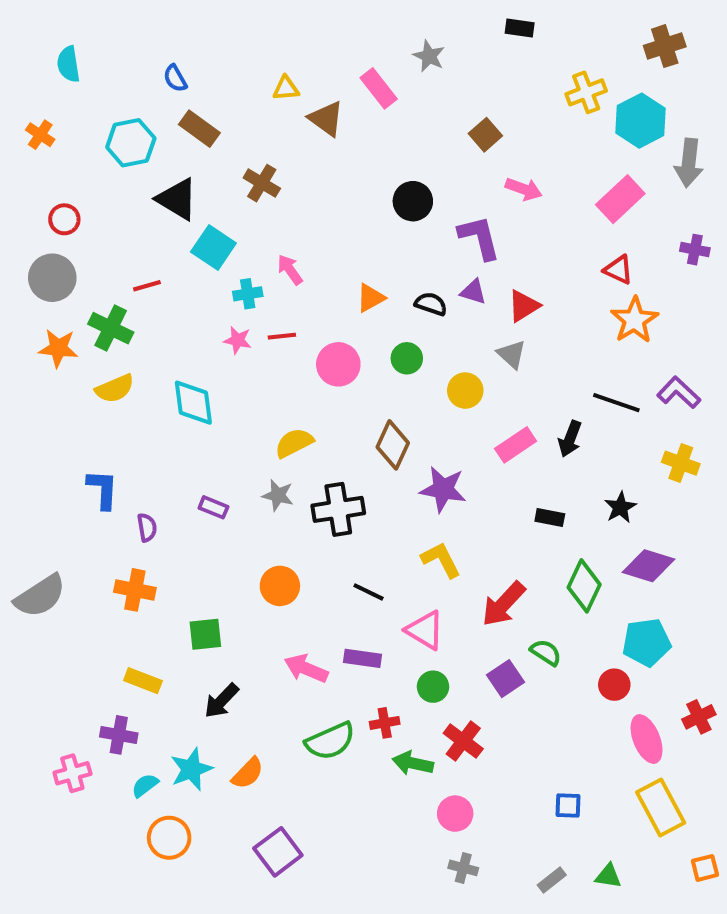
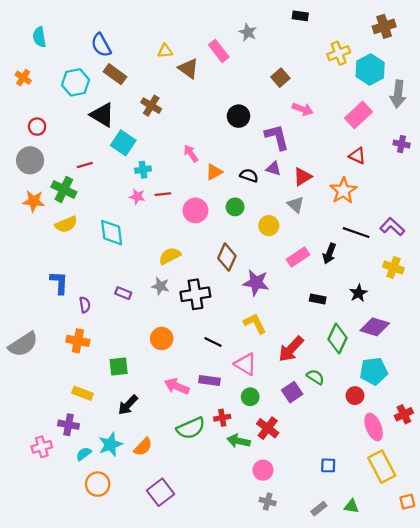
blue semicircle: (175, 78) -> (101, 45), size x1.5
pink arrow: (290, 270) -> (191, 153), moved
orange star: (634, 320) -> (343, 191), moved

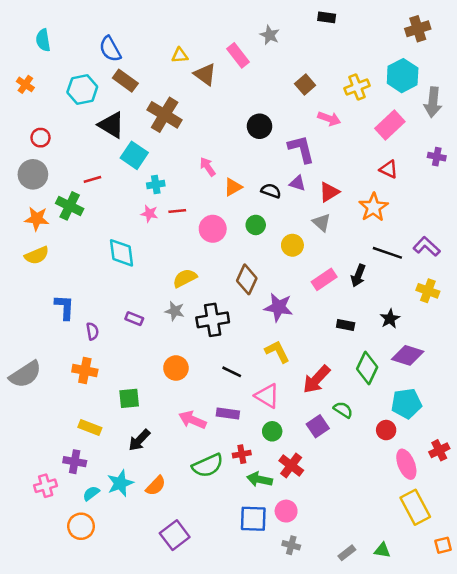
yellow cross: (339, 53) -> (357, 87), moved
brown cross: (151, 106) -> (165, 115), size x1.5
yellow semicircle: (66, 224) -> (37, 255), moved
blue square: (328, 465) -> (253, 519), moved, size x1.6
orange circle: (98, 484) -> (81, 526), moved

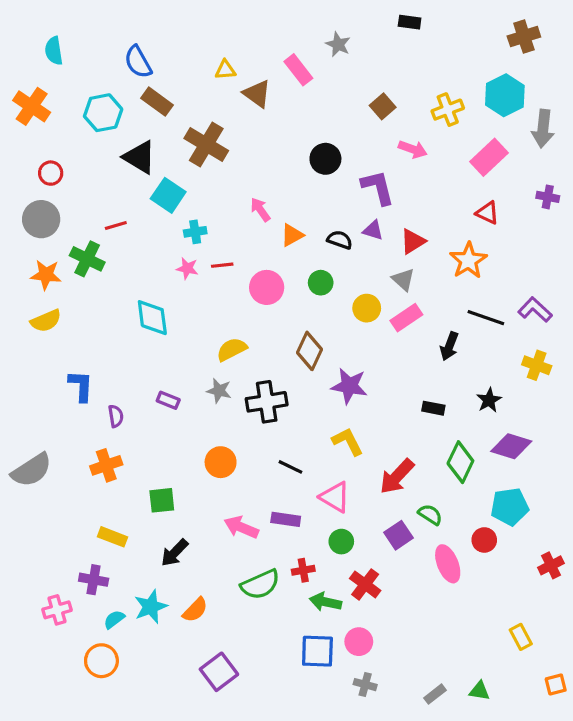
orange cross: (25, 84) -> (32, 106), size x1.6
pink rectangle: (324, 279) -> (406, 318), moved
orange cross: (85, 371) -> (106, 465), turned -30
pink ellipse: (406, 464) -> (448, 564), moved
yellow rectangle: (415, 507) -> (521, 637), size x0.6

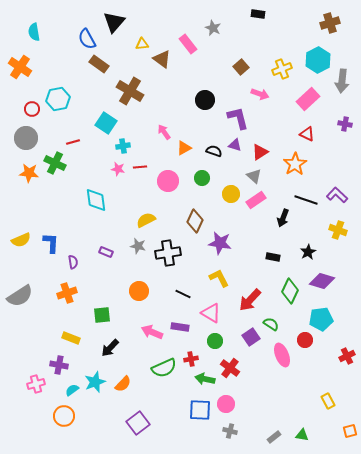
cyan hexagon: (103, 113) -> (58, 99), moved
black triangle: (140, 157) -> (114, 22), moved, turned 40
yellow semicircle: (46, 321) -> (21, 240), moved

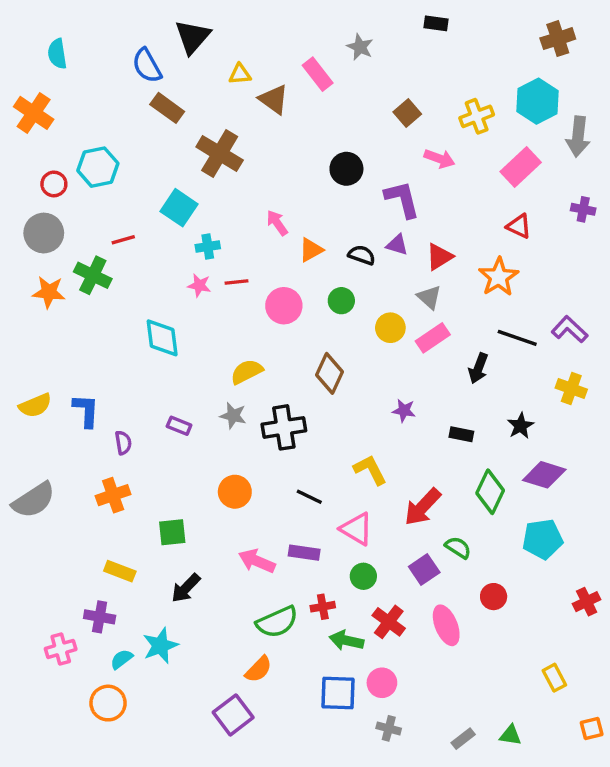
purple star: (220, 243) -> (404, 411), moved, size x0.6
red circle: (305, 340) -> (494, 597), moved
pink ellipse: (282, 355) -> (446, 625), moved
orange semicircle: (123, 384) -> (259, 669), moved

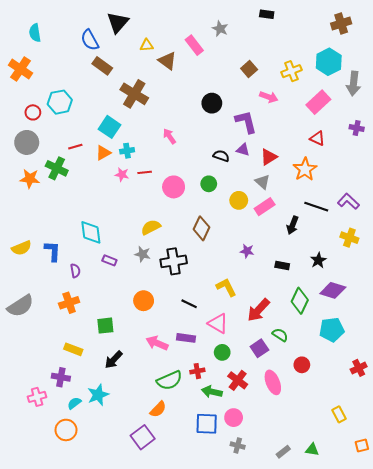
orange triangle: (311, 250) -> (103, 153), moved
cyan diamond: (162, 338) -> (91, 232), moved

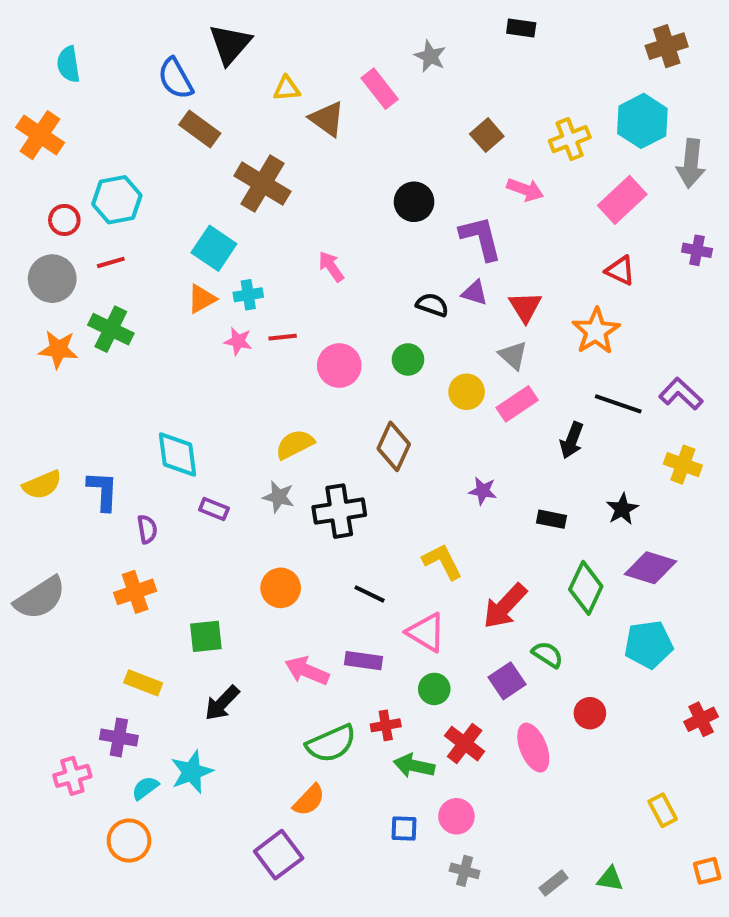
red line: (75, 147) -> (111, 262), moved
red triangle: (269, 157) -> (525, 307), turned -30
blue square: (207, 424) -> (404, 828), size x0.6

